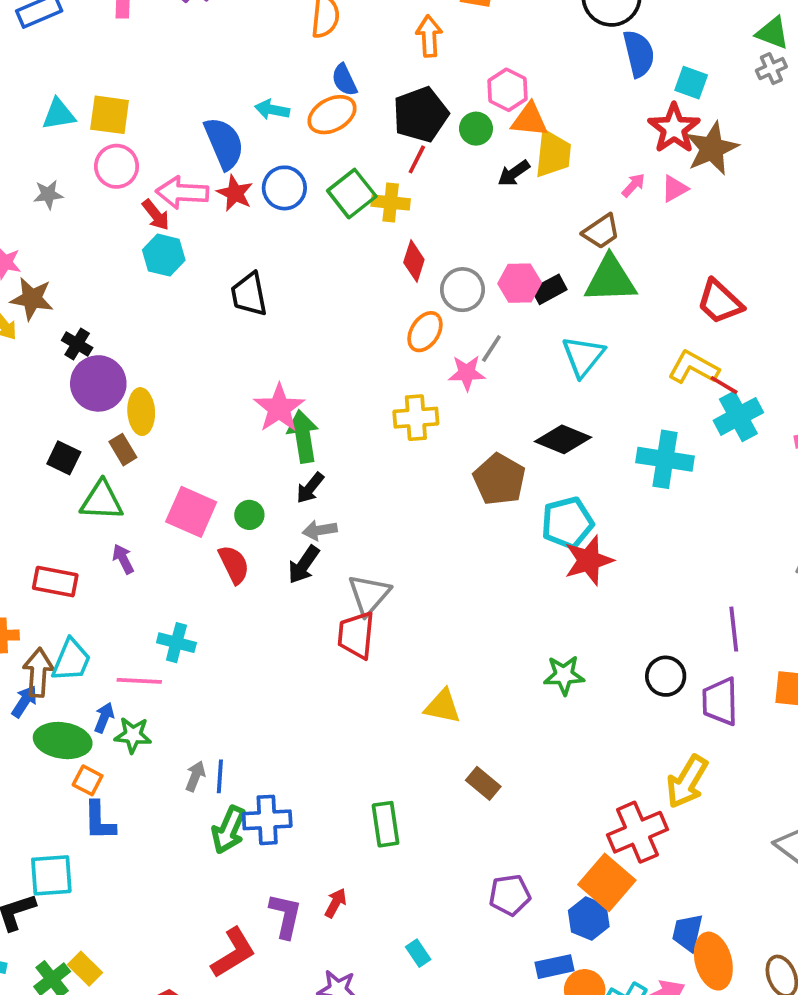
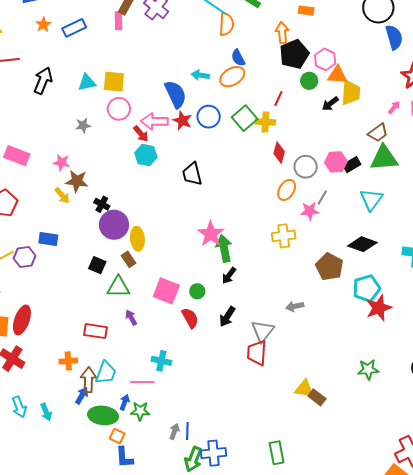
black pentagon: (421, 115) -> (294, 54), moved
gray arrow: (320, 530) -> (295, 306), moved
brown rectangle: (483, 783) -> (317, 397), moved

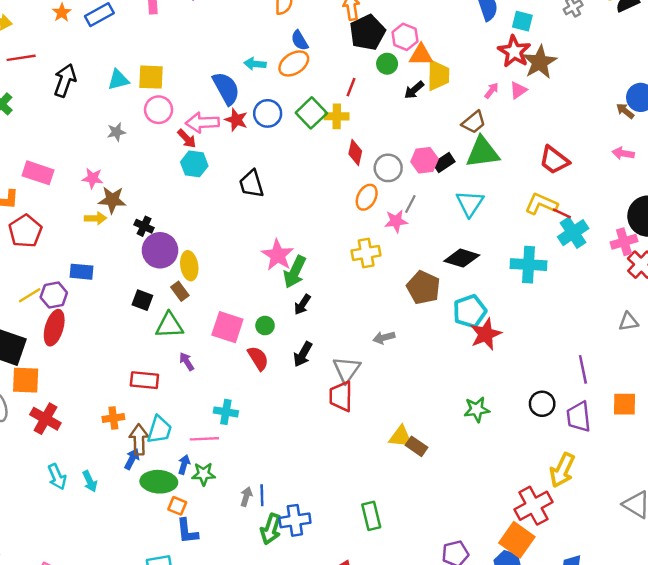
yellow arrow: (62, 196) -> (95, 218), turned -48
green arrow: (224, 248) -> (295, 272), turned -140
red ellipse: (22, 320) -> (54, 328), moved

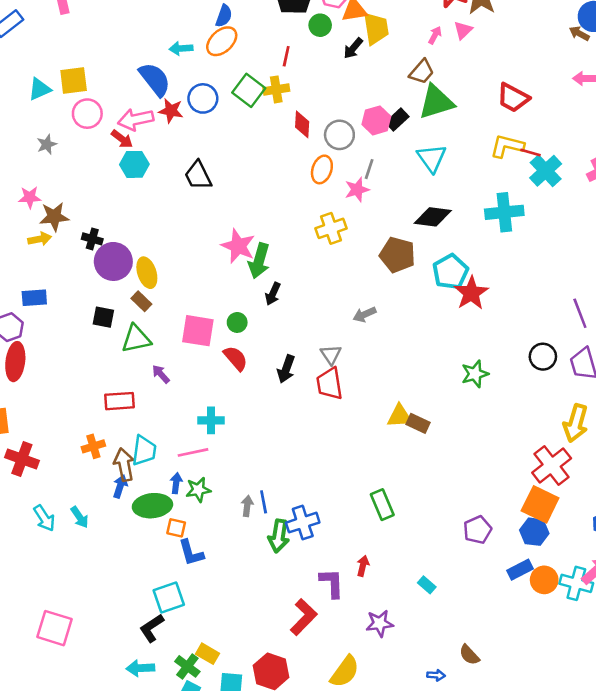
blue semicircle: (300, 40) -> (224, 16), turned -120
black arrow: (303, 354) -> (286, 369), moved
gray triangle: (347, 369) -> (331, 355), size x0.7

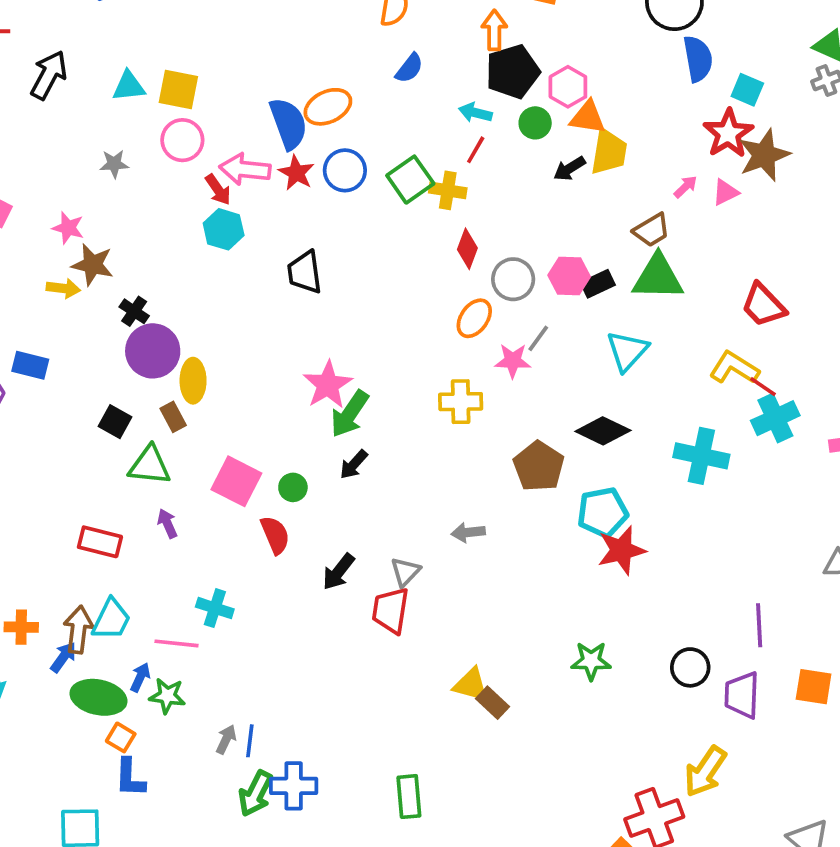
orange ellipse: (222, 41) -> (328, 107), moved
cyan arrow: (181, 48) -> (475, 113), moved
orange cross: (93, 446) -> (21, 627), moved

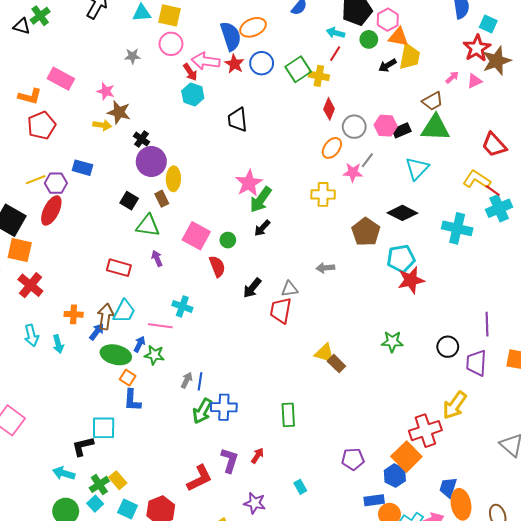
gray triangle: (405, 572) -> (290, 289), turned 36

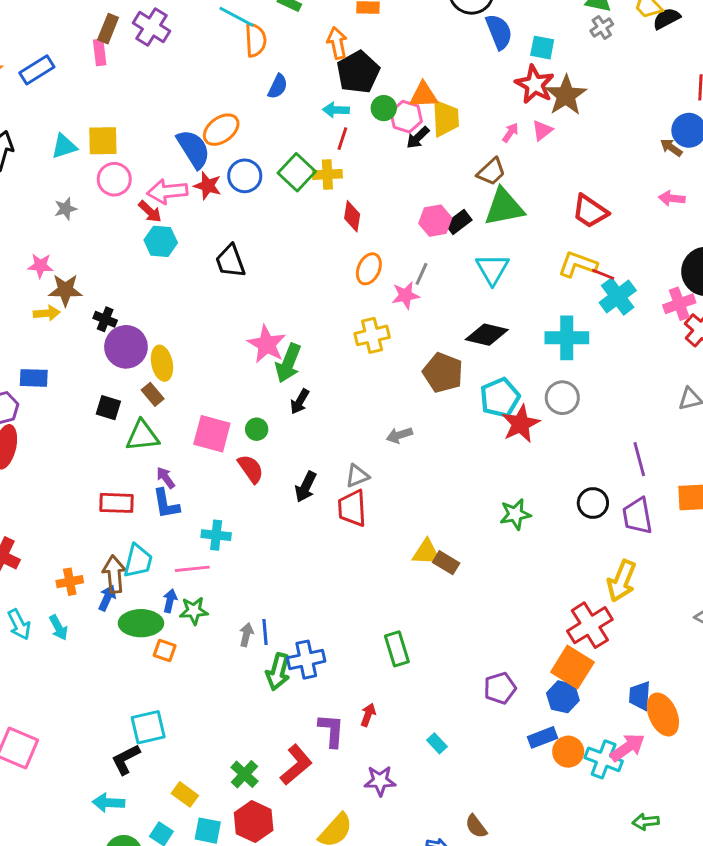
pink hexagon: (388, 20) -> (406, 117), moved
gray circle: (354, 127) -> (562, 398), moved
blue L-shape: (132, 400) -> (166, 504), moved
green cross: (99, 484) -> (244, 774), moved

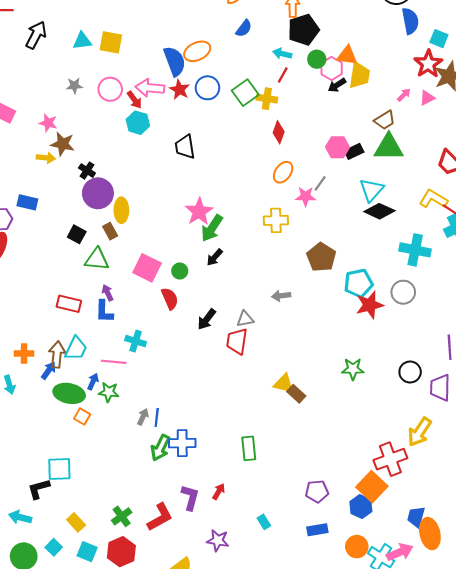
pink circle: (114, 179) -> (110, 89), moved
black diamond: (487, 335) -> (379, 211), moved
blue rectangle: (543, 737) -> (317, 530), moved

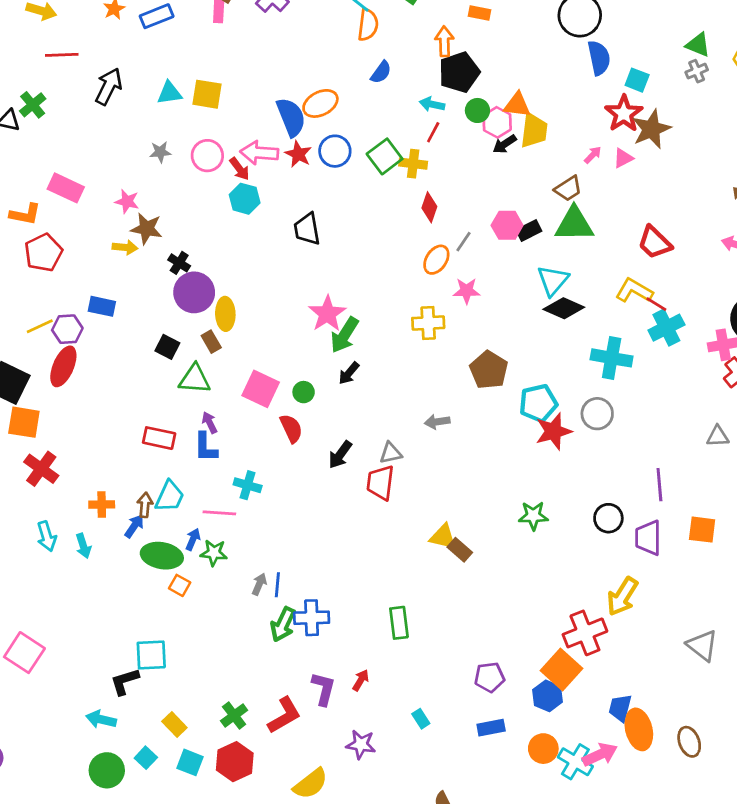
gray line: (320, 183) -> (463, 242), moved
brown arrow: (57, 355) -> (145, 505), size x0.7

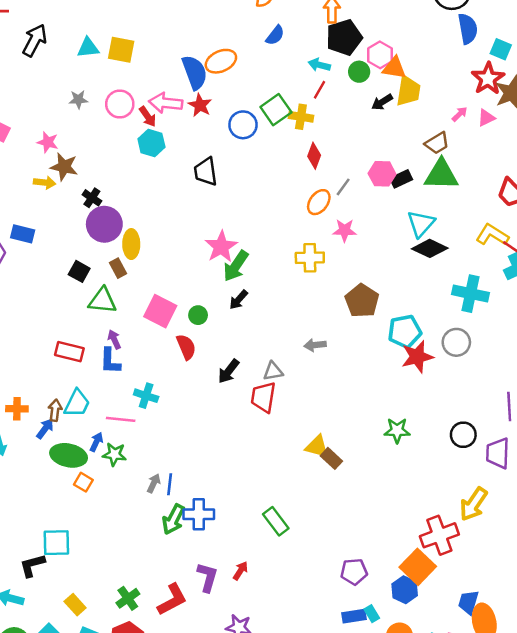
pink hexagon: (497, 122) -> (380, 55), moved
blue circle: (335, 151) -> (243, 125), moved
green rectangle: (399, 623) -> (276, 521), turned -32
cyan rectangle: (421, 719) -> (372, 614), moved

